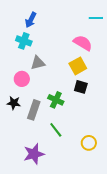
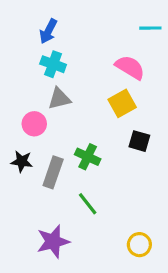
cyan cross: (24, 41) -> (53, 64), moved
black square: (81, 87) -> (139, 141), moved
yellow circle: (89, 143) -> (139, 245), moved

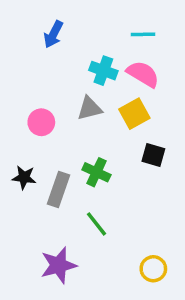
cyan line: (150, 28) -> (143, 34), moved
cyan cross: (53, 64) -> (103, 71), moved
gray triangle: (59, 99) -> (90, 108), moved
pink circle: (34, 124) -> (41, 122), moved

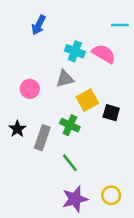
cyan line: (143, 34) -> (120, 25), moved
yellow square: (134, 114) -> (87, 100), moved
black star: (24, 177) -> (17, 129), turned 30
purple star: (59, 265) -> (75, 199), moved

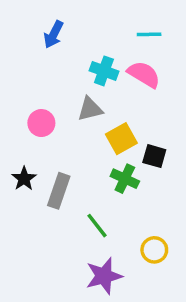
cyan line: (120, 25) -> (149, 34), moved
green cross: (70, 125) -> (125, 179), moved
yellow circle: (111, 195) -> (154, 250), moved

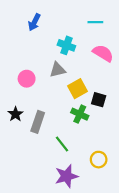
pink semicircle: (144, 74) -> (103, 53), moved

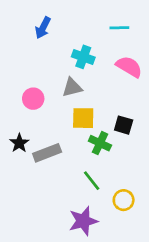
yellow square: (78, 89) -> (83, 118), moved, turned 30
gray rectangle: (38, 122) -> (47, 153), turned 50
green line: (62, 144) -> (92, 181), moved

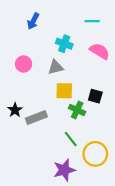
pink circle: (33, 99) -> (24, 64), moved
yellow circle: (124, 200) -> (95, 154), size x1.5

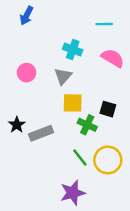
blue arrow: (33, 21) -> (27, 16), moved
gray triangle: (56, 67) -> (63, 76), turned -35
yellow circle: (95, 154) -> (108, 160), moved

